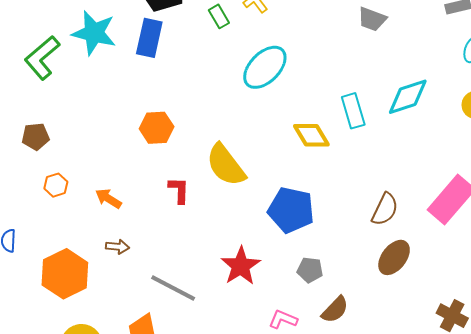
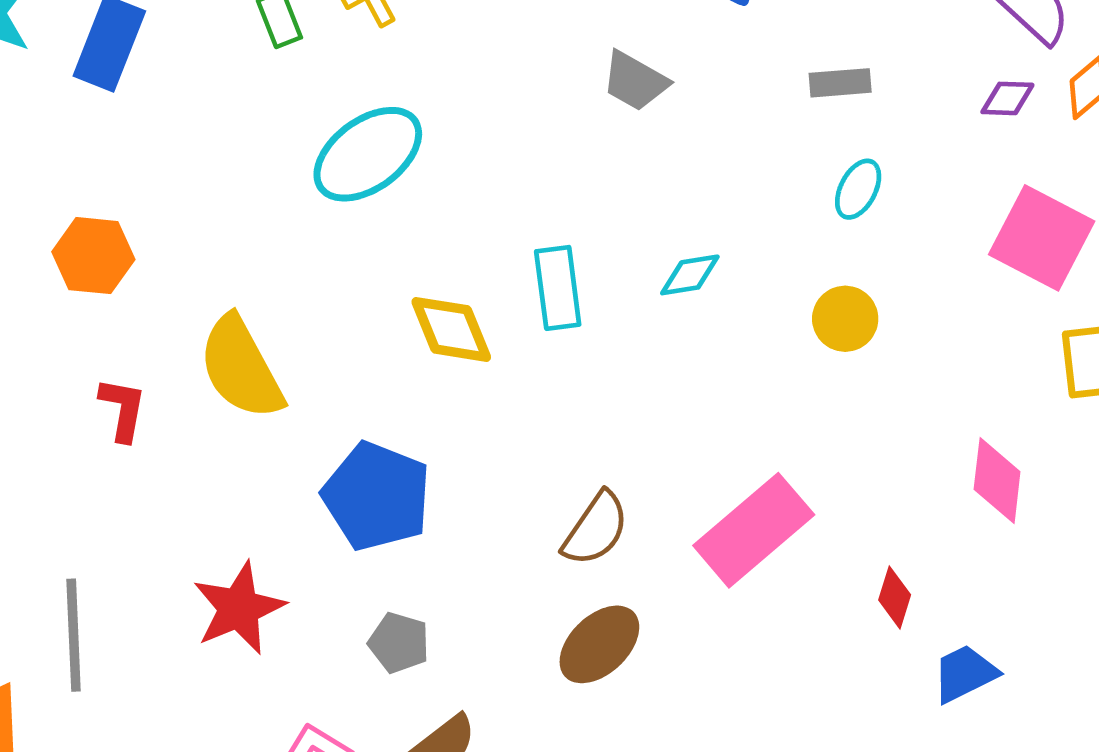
cyan diamond: (408, 97) -> (690, 275), size x0.6
gray line: (173, 288) -> (74, 635), turned 51

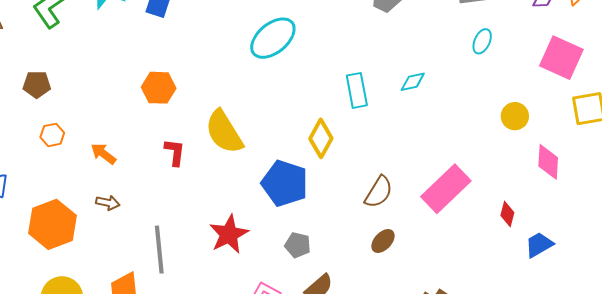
yellow circle: (845, 319) -> (515, 116), moved
yellow diamond: (451, 329) -> (321, 138), moved, turned 54
brown ellipse: (599, 644) -> (383, 241), size x0.7

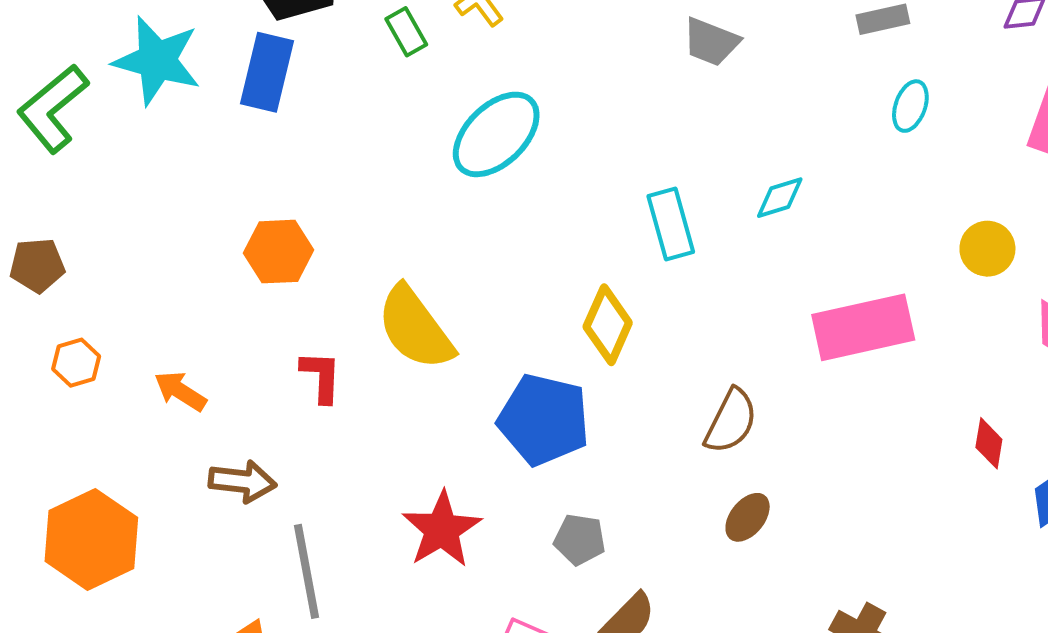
pink rectangle: (446, 189) -> (863, 327), moved, turned 36
brown arrow: (108, 203) -> (242, 481), moved, size x1.4

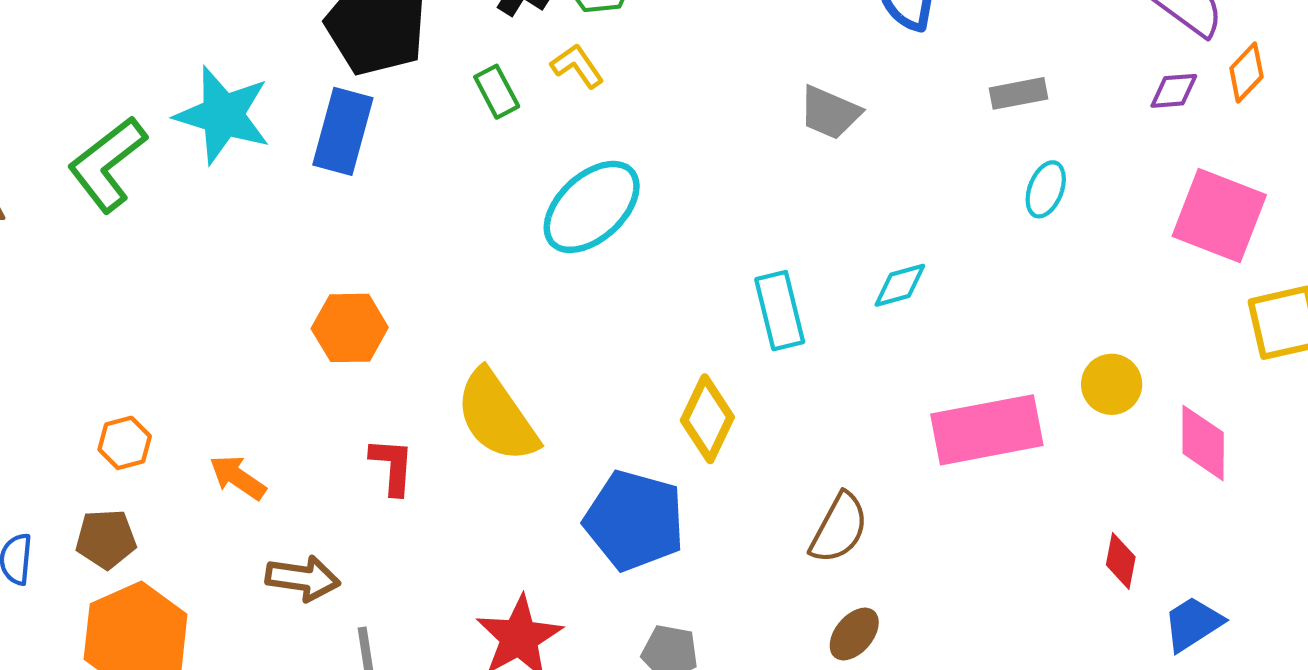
yellow circle: (987, 249) -> (1112, 384), moved
brown pentagon: (37, 265) -> (106, 539), moved

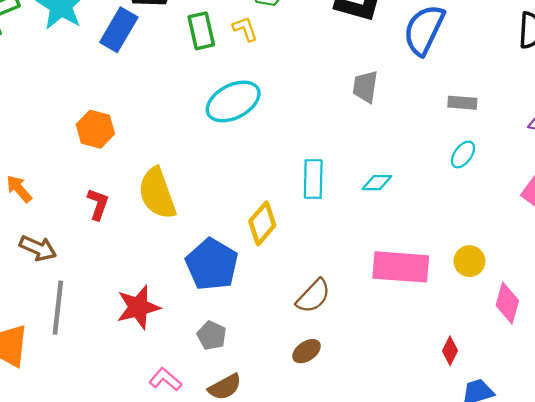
green rectangle: (497, 92) -> (201, 31), size x1.4
gray trapezoid: (830, 113) -> (365, 87), turned 60

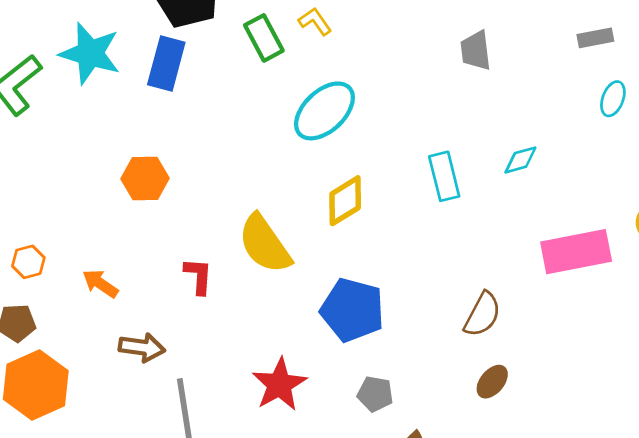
orange hexagon: (95, 129) -> (145, 179), moved
yellow diamond: (262, 223) -> (345, 201), moved, turned 33

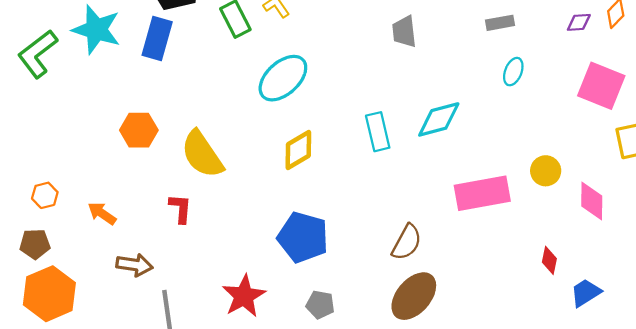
cyan diamond: (520, 160) -> (439, 119), size x1.6
yellow semicircle: (265, 244) -> (202, 154), moved
brown ellipse: (492, 382) -> (414, 296), size x1.8

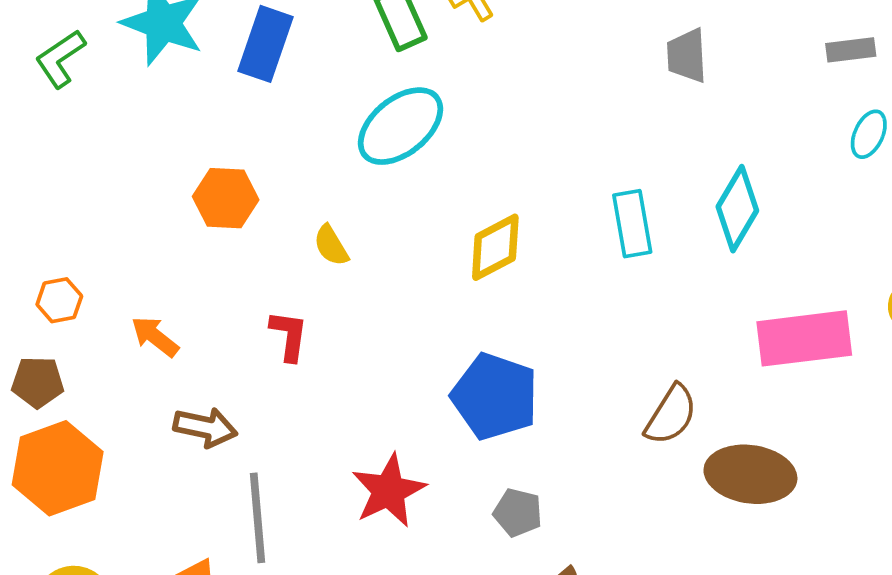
green L-shape: (38, 54) -> (60, 59), size x0.7
cyan ellipse: (283, 78) -> (400, 126), moved
cyan diamond: (439, 119) -> (737, 209), turned -48
yellow semicircle: (202, 154) -> (331, 245), size x0.5
brown ellipse: (414, 296) -> (750, 474), moved, turned 54

